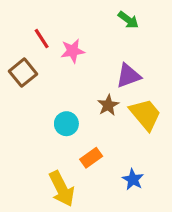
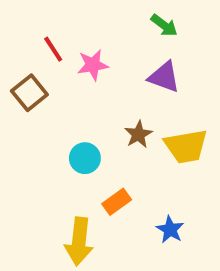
purple triangle: (128, 76) -> (164, 77), moved, turned 40
yellow trapezoid: (145, 114) -> (186, 146), turned 120
yellow arrow: (62, 189) -> (79, 241), turned 33

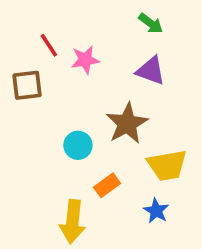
brown square: (29, 93) -> (27, 85), turned 32
brown star: (138, 134) -> (127, 123), size x1.6
yellow trapezoid: (186, 146) -> (167, 165), moved

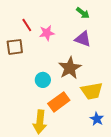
orange rectangle: (107, 185) -> (59, 102), size x1.5
blue star: (156, 211) -> (97, 119), moved

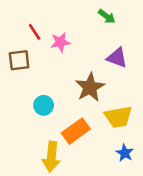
purple triangle: (83, 39) -> (117, 58), moved
cyan circle: (43, 80) -> (44, 105), moved

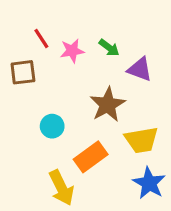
green arrow: (107, 16) -> (109, 48), moved
blue star: (125, 153) -> (149, 183), size x1.5
yellow arrow: (51, 157) -> (61, 188), turned -32

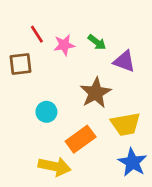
yellow arrow: (61, 188) -> (55, 166), turned -52

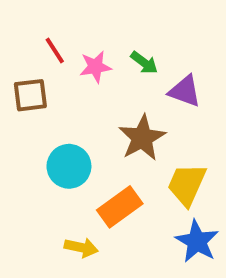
cyan circle: (46, 112) -> (69, 166), size x1.4
yellow trapezoid: (126, 124) -> (187, 185), turned 124
yellow arrow: (55, 166) -> (81, 248), size x0.7

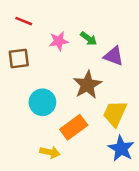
red line: (55, 51) -> (24, 21), moved, turned -35

